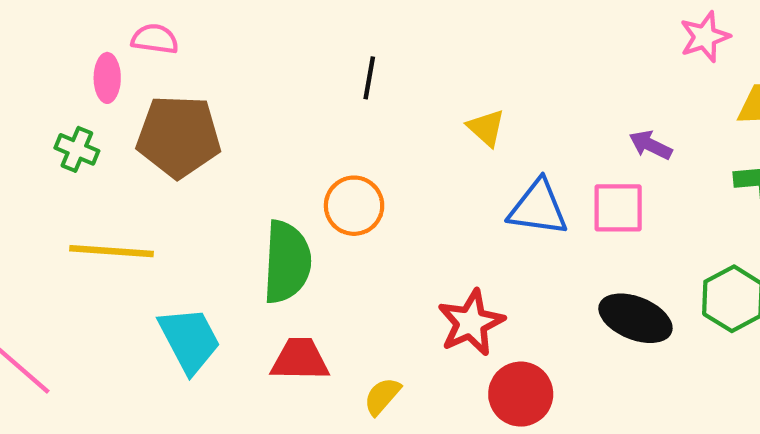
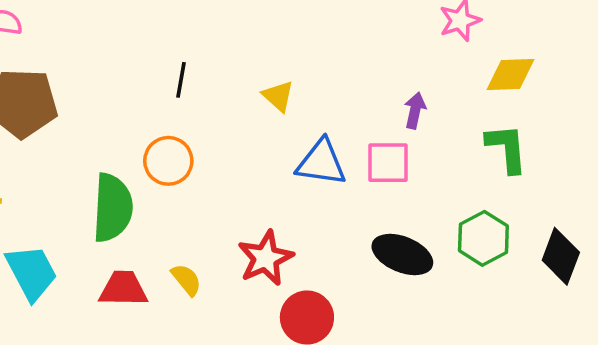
black line: (369, 78) -> (181, 80), moved
purple arrow: (651, 145) -> (415, 110), turned 76
yellow semicircle: (382, 396) -> (186, 280), moved, turned 100

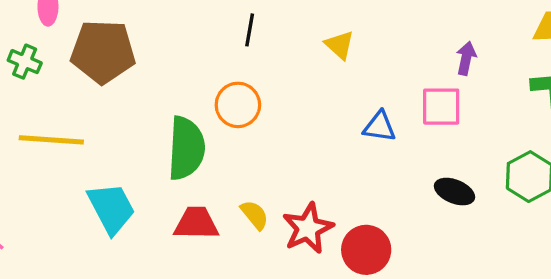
blue triangle: (321, 163) -> (380, 127), moved, size x0.7
black ellipse: (402, 254) -> (454, 192), size x0.7
red star: (266, 258) -> (308, 228), moved

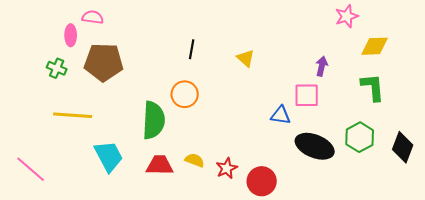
blue triangle: (380, 127) -> (281, 115), moved
black ellipse: (454, 192) -> (315, 146), size x1.6
yellow semicircle: (255, 215) -> (195, 160), turned -30
red star: (308, 228) -> (227, 168), size x0.7

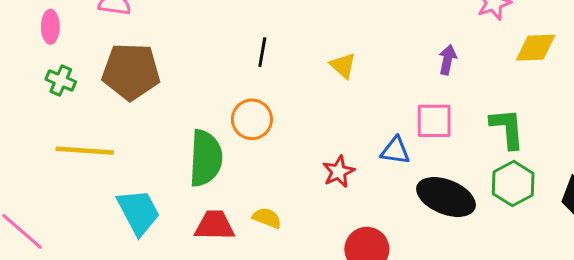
pink ellipse: (71, 35) -> (50, 27), moved
purple arrow: (322, 66) -> (448, 60), moved
green L-shape: (373, 87) -> (507, 128), moved
red star: (227, 168) -> (339, 172), moved

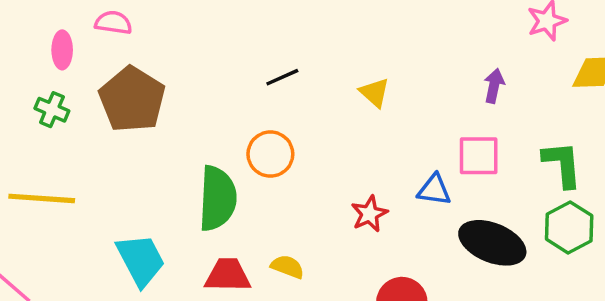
pink ellipse: (50, 27) -> (62, 50), moved
black line: (262, 52) -> (282, 77), turned 56
brown pentagon: (131, 72) -> (132, 99), turned 30
yellow line: (85, 151) -> (42, 198), moved

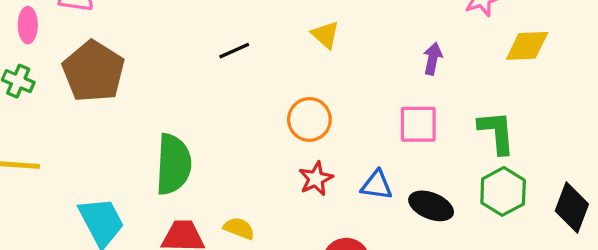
yellow triangle: (375, 93) -> (325, 35), moved
orange circle: (270, 154) -> (309, 119), moved
blue triangle: (434, 190) -> (377, 185), moved
black ellipse: (492, 243) -> (431, 206), size x0.7

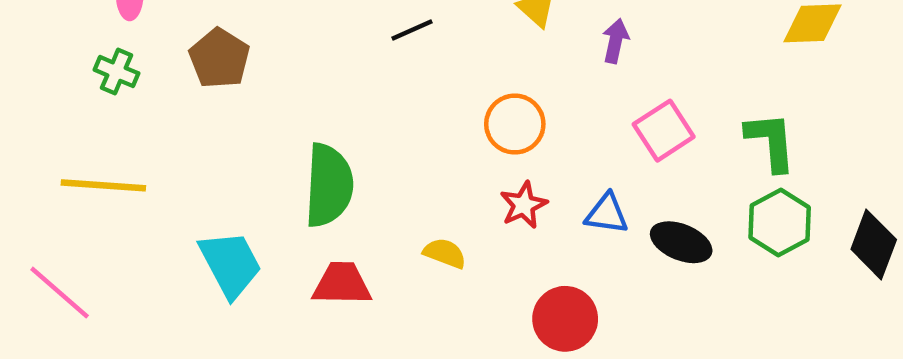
purple arrow: (433, 59) -> (615, 41), moved
brown pentagon: (93, 71) -> (219, 58), size x0.7
pink square: (418, 124) -> (664, 131), turned -33
yellow semicircle: (239, 228) -> (445, 253), moved

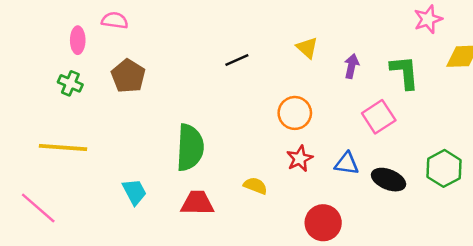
green L-shape: (771, 142) -> (405, 72), moved
cyan trapezoid: (230, 264) -> (134, 192), size x0.7

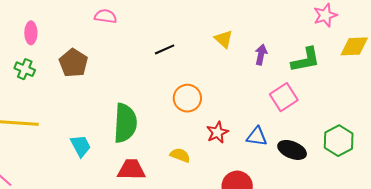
pink semicircle: (115, 20) -> (106, 16), moved
green L-shape: (405, 72) -> (306, 60), turned 84
orange circle: (295, 113) -> (187, 98), moved
cyan trapezoid: (134, 192) -> (81, 146), moved

